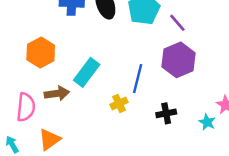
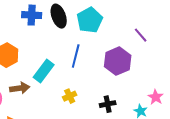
purple line: (177, 23) -> (141, 35), moved
blue line: (138, 79) -> (76, 56), moved

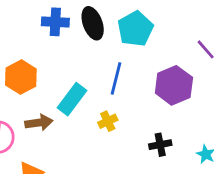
yellow cross: (70, 96) -> (108, 121), moved

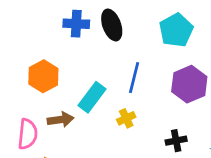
cyan pentagon: (135, 29) -> (176, 30), moved

